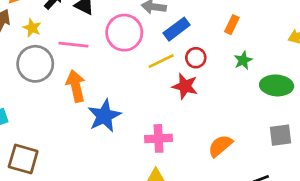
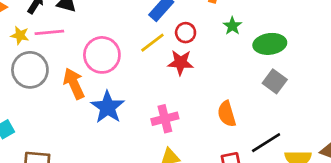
pink circle: (124, 33) -> (102, 55), moved
pink line: (73, 45) -> (49, 32), moved
gray square: (280, 135) -> (275, 81), moved, turned -35
orange semicircle: (220, 146) -> (227, 114), turned -55

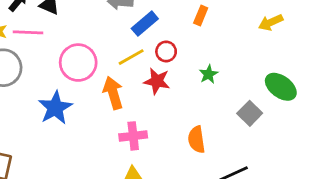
green star: (232, 26) -> (209, 74), moved
green ellipse: (270, 44) -> (281, 87), moved, turned 36
orange arrow: (74, 84) -> (113, 93), moved
blue star: (108, 107) -> (55, 108), moved

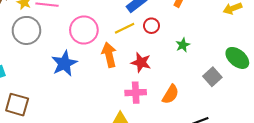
red star: (157, 81) -> (141, 62), moved
pink cross: (133, 136) -> (136, 93), moved
orange semicircle: (196, 140) -> (171, 94), turned -144

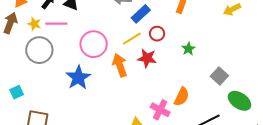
green ellipse: (237, 58) -> (240, 101), moved
red star: (141, 62) -> (147, 58), moved
pink cross: (136, 93) -> (160, 110), moved, turned 36

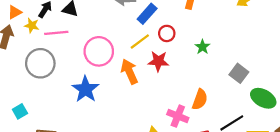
yellow star: (34, 24) -> (32, 25), moved

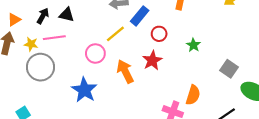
yellow star: (32, 25) -> (31, 44), moved
yellow line: (140, 41) -> (115, 34), moved
pink circle: (99, 51) -> (95, 53), size x0.7
red star: (158, 61) -> (152, 61), turned -30

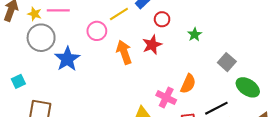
blue star: (84, 90) -> (67, 59), moved

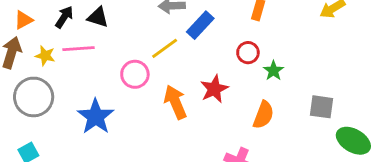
red circle: (162, 19) -> (248, 53), moved
gray circle: (41, 38) -> (34, 97), moved
gray square: (227, 62) -> (321, 107), turned -30
orange semicircle: (188, 84) -> (263, 115), moved

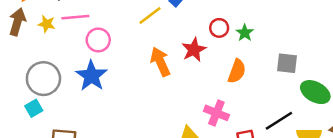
red circle: (248, 53) -> (219, 28), moved
pink circle: (135, 74) -> (98, 40), moved
gray circle: (34, 97) -> (43, 79), moved

